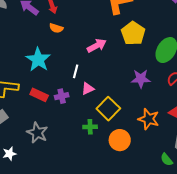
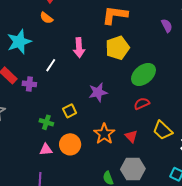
pink arrow: (97, 46) -> (79, 48), turned 96
purple star: (141, 79) -> (98, 92), moved, turned -30
pink triangle: (88, 89) -> (46, 150), moved
yellow square: (108, 109) -> (70, 111), size x0.6

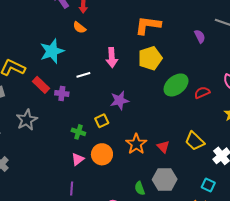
white line: (51, 65) -> (83, 75), turned 40
purple star: (98, 92) -> (119, 100), moved
red semicircle: (142, 104) -> (202, 93), moved
pink triangle: (46, 150) -> (78, 159), turned -32

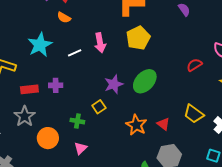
white line: (83, 75) -> (75, 53), moved
red rectangle: (41, 85) -> (29, 89), moved, turned -42
green ellipse: (176, 85) -> (145, 81), moved
orange circle: (102, 154) -> (48, 138), moved

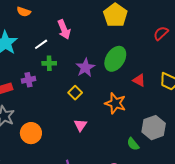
yellow pentagon: (138, 38) -> (115, 15), moved
green cross: (77, 121) -> (49, 63), moved
red triangle: (163, 124) -> (139, 80), moved
pink triangle: (81, 148) -> (80, 125), moved

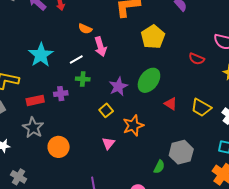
orange semicircle: (24, 12) -> (85, 29), moved
red semicircle: (161, 33) -> (197, 59), turned -119
orange star: (115, 103) -> (133, 126), moved, turned 30
green semicircle: (133, 144) -> (159, 167), turned -120

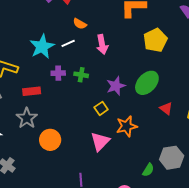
orange semicircle: (85, 29) -> (80, 24), moved
white line: (76, 59) -> (68, 43), moved
purple cross: (61, 94) -> (58, 73), moved
pink triangle: (108, 143) -> (100, 141), size x1.5

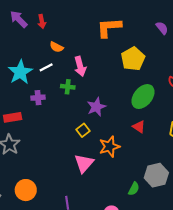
green cross: (81, 75) -> (68, 87), moved
green ellipse: (147, 83) -> (143, 97), moved
red triangle: (166, 108) -> (139, 127), moved
orange circle: (50, 140) -> (26, 190), moved

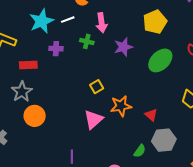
purple star: (96, 107) -> (123, 47), moved
red triangle: (139, 127) -> (151, 115), moved
orange circle: (26, 190) -> (35, 116), moved

